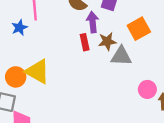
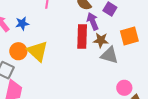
purple arrow: (93, 22) -> (93, 21), turned -30
blue star: (19, 28) -> (22, 23), moved
red rectangle: (85, 42) -> (82, 36), size x1.6

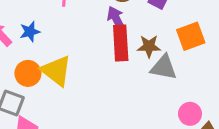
purple arrow: (93, 21) -> (116, 19), moved

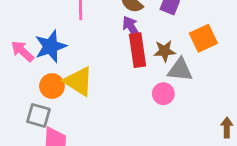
blue star: (30, 32) -> (51, 46), size x1.6
pink circle: (190, 114) -> (163, 94), moved

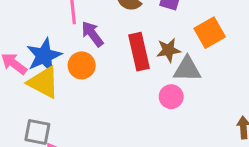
purple arrow: (132, 28) -> (92, 34), moved
yellow triangle: (79, 81) -> (44, 82), moved
orange circle: (52, 86) -> (82, 65), moved

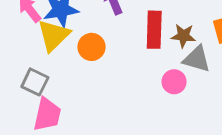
orange circle: (82, 65) -> (91, 47), moved
yellow triangle: (44, 82) -> (54, 35), turned 33

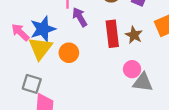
brown star: (183, 36) -> (134, 35), turned 30
gray triangle: (197, 59) -> (143, 82), moved

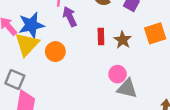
red rectangle: (112, 34) -> (101, 37), size x0.6

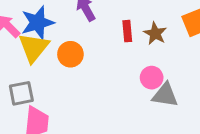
gray square: (15, 79) -> (21, 93), turned -30

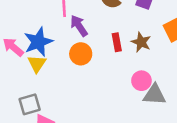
yellow triangle: (34, 48) -> (37, 64), size x0.7
orange circle: (70, 54) -> (81, 54), moved

